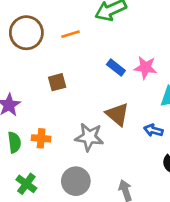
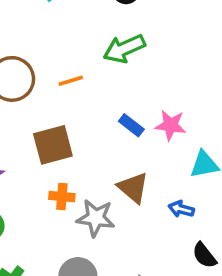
brown square: (57, 82) -> (53, 145), size x1.6
orange cross: (41, 138) -> (62, 197), moved

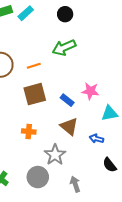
blue rectangle: (131, 125) -> (67, 100), moved
brown square: (53, 145) -> (35, 94), moved
gray star: (96, 218) -> (55, 155), moved, turned 30

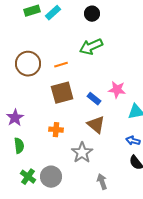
blue arrow: (96, 139) -> (133, 141), moved
gray circle: (38, 177) -> (51, 177), moved

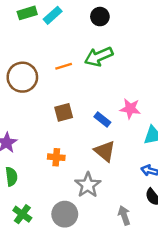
orange line: (61, 65) -> (64, 66), moved
brown square: (62, 93) -> (64, 112), size x0.7
gray circle: (51, 177) -> (65, 214), moved
gray arrow: (102, 182) -> (124, 215), moved

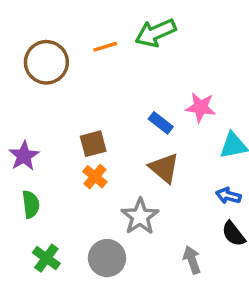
brown square: (64, 112) -> (93, 144), moved
orange cross: (56, 157) -> (95, 177), turned 35

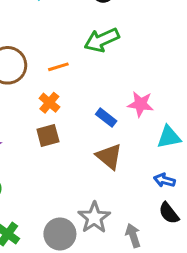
orange line: (105, 47) -> (58, 67), moved
orange cross: (95, 177) -> (49, 103), moved
gray star: (140, 216) -> (94, 218), moved

